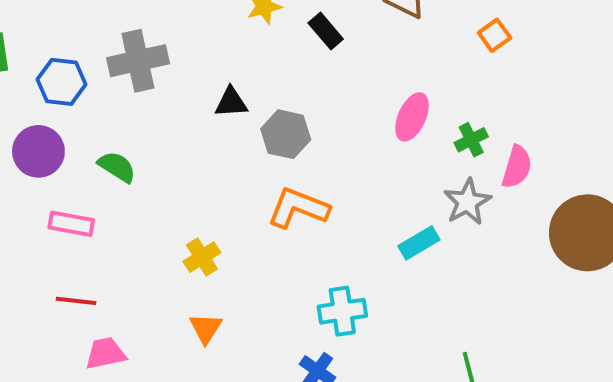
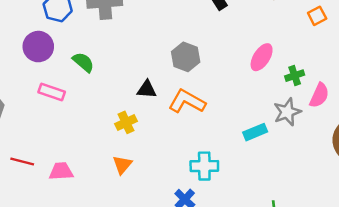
black triangle: (231, 102) -> (147, 89), moved
red line: (76, 301) -> (22, 162), moved

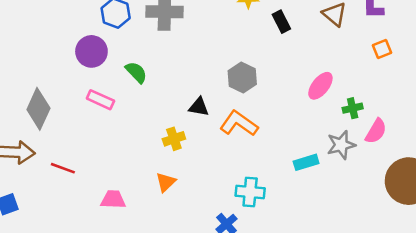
pink trapezoid: (61, 171) -> (113, 199), moved

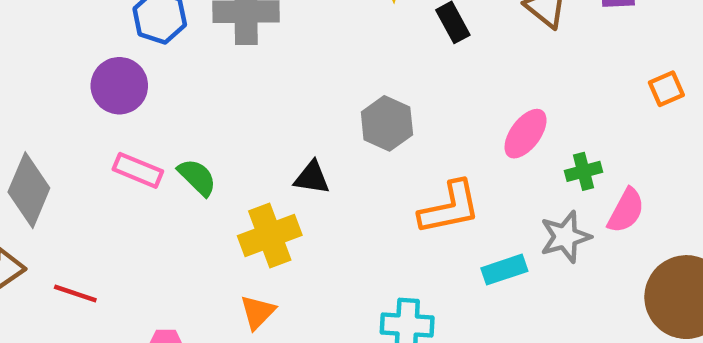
orange square: (382, 49) -> (666, 89), moved
green semicircle: (136, 72) -> (197, 177), moved
orange L-shape: (239, 124) -> (450, 208), moved, turned 135
yellow cross: (174, 139) -> (270, 235), size x1.5

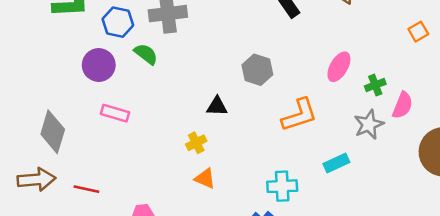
green semicircle: (197, 177) -> (146, 54), moved
yellow cross: (270, 235) -> (196, 143), size x0.6
cyan rectangle: (504, 270) -> (336, 163), moved
orange triangle: (258, 312) -> (205, 178), moved, turned -45

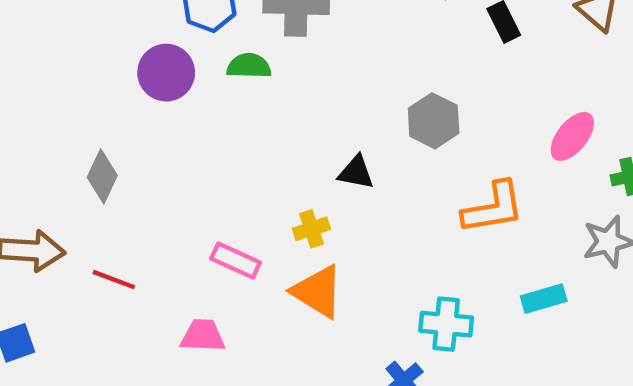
green semicircle: (146, 54) -> (249, 66), turned -45
pink rectangle: (115, 113) -> (236, 260), moved
gray diamond: (53, 132) -> (102, 176), moved, size x0.7
orange triangle: (205, 178) -> (318, 292), size x1.5

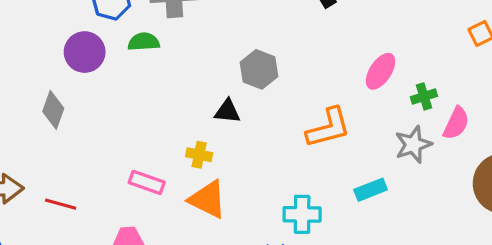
gray hexagon: (434, 121) -> (259, 69), moved
gray diamond: (102, 176) -> (53, 110), moved
yellow cross: (311, 229) -> (199, 155), turned 35

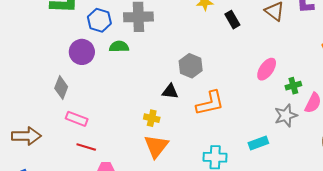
orange L-shape: (328, 128) -> (210, 103), moved
pink rectangle: (147, 182) -> (77, 119), moved
orange triangle: (208, 199) -> (156, 146), turned 40
red line: (61, 204) -> (86, 147), moved

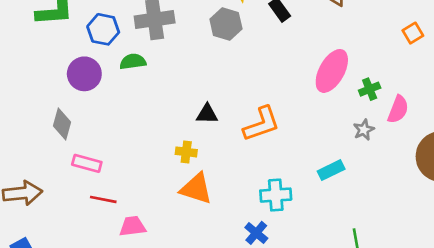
gray hexagon: (191, 66) -> (226, 24), moved
pink ellipse: (267, 69) -> (332, 71), size x1.4
gray star: (286, 115) -> (364, 130), size x0.7
orange triangle: (156, 146) -> (196, 189), turned -44

